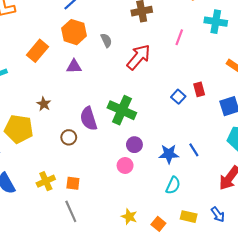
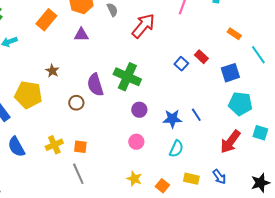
red rectangle: (199, 89) -> (201, 57), turned -32
pink circle: (125, 165) -> (136, 142), moved

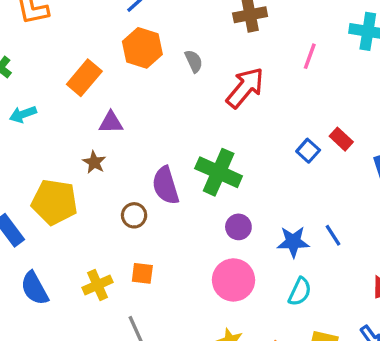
purple triangle: (81, 35) -> (111, 122), moved
pink circle: (136, 142) -> (234, 280), size x1.6
orange square: (80, 147) -> (142, 273), moved

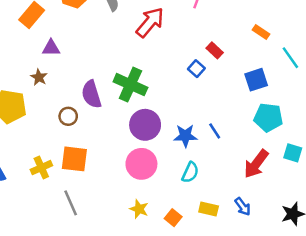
red rectangle: (341, 139) -> (215, 50), moved
purple circle: (238, 227) -> (145, 125), size x1.6
orange square: (142, 273) -> (74, 159), size x1.6

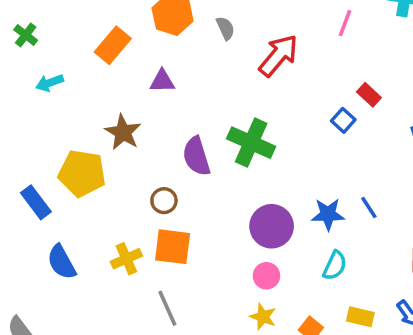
purple triangle: (51, 48) -> (162, 81), moved
brown star: (39, 77) -> (123, 132), size x1.5
brown circle: (68, 116) -> (164, 201), moved
purple circle: (145, 125) -> (272, 226), moved
pink circle: (141, 164) -> (266, 276), moved, size x0.6

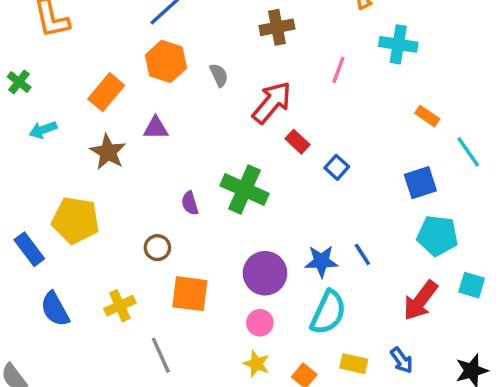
red rectangle: (369, 95) -> (297, 142), moved
brown star: (123, 132) -> (108, 152), moved
purple semicircle: (196, 156) -> (190, 203), size x0.6
orange square: (173, 247) -> (190, 294), moved
cyan semicircle: (335, 266) -> (328, 312), size x1.5

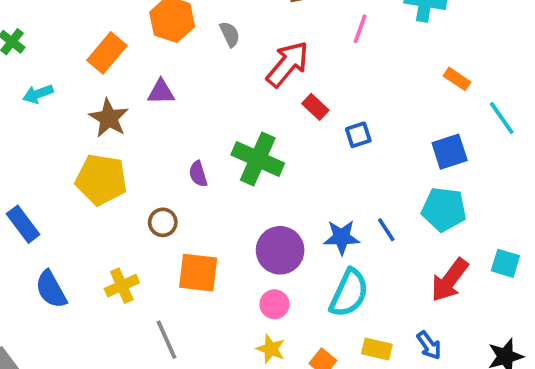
blue square: (337, 167) -> (358, 135), turned 30
yellow pentagon: (75, 220) -> (101, 180), moved
cyan pentagon: (437, 236) -> (444, 209), moved

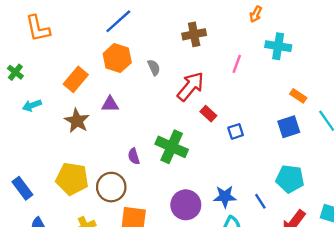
blue square: (450, 152) -> (289, 127), moved
yellow pentagon: (101, 180) -> (72, 179), moved
brown circle: (163, 222) -> (111, 187), size x1.6
blue line: (386, 230) -> (260, 201), moved

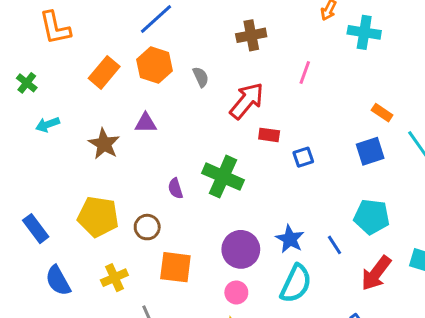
cyan cross: (278, 46) -> (364, 32), moved
orange rectangle: (76, 79) -> (104, 72), moved
red rectangle: (208, 114) -> (269, 135), turned -35
brown circle: (111, 187) -> (147, 227), size x0.7
blue star: (225, 197) -> (290, 239), turned 30

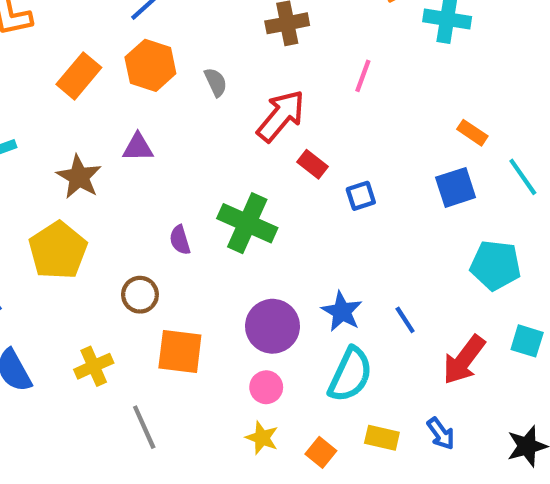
red rectangle: (269, 135) -> (312, 164), turned 30
yellow pentagon: (98, 217) -> (58, 250), moved, turned 30
cyan pentagon: (372, 217) -> (495, 265), moved

